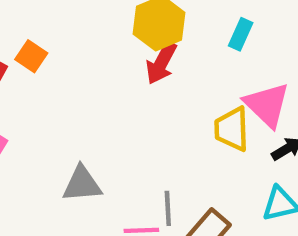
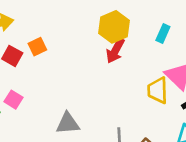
orange square: (31, 56) -> (37, 47), turned 30

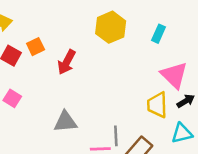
red arrow: (115, 51) -> (67, 62), moved
yellow trapezoid: (158, 90) -> (157, 105), moved

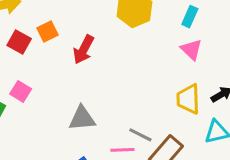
pink triangle: (174, 75) -> (191, 50), moved, size x0.7
gray line: (116, 136) -> (140, 135), turned -60

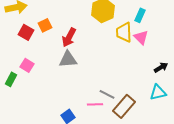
yellow trapezoid: (188, 99) -> (124, 32), moved
gray triangle: (82, 118) -> (68, 59), moved

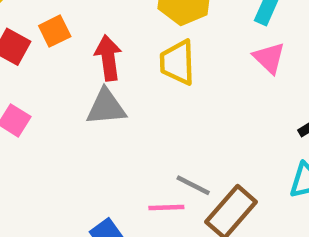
yellow trapezoid: (124, 32) -> (178, 62), moved
red arrow: (69, 37) -> (108, 58), turned 144

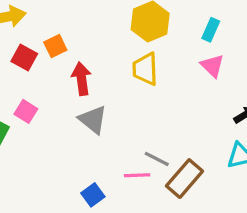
red arrow: (108, 58) -> (81, 79), moved
gray triangle: (106, 107) -> (93, 120), moved, turned 44

